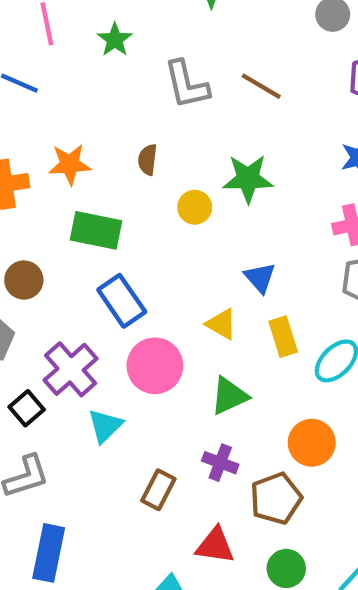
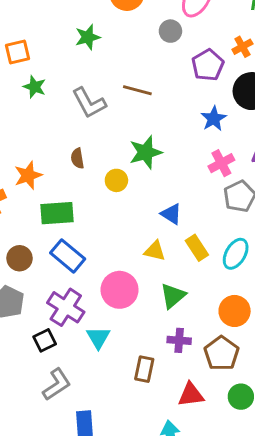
blue rectangle: (122, 301) -> (68, 256), moved
black square: (27, 408) -> (45, 340), turned 30

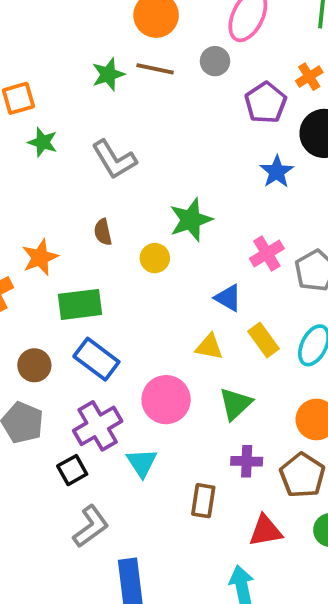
brown line: (137, 90) -> (155, 69), moved
pink cross: (221, 163) -> (267, 253), moved
purple cross: (66, 307) -> (98, 426), turned 30

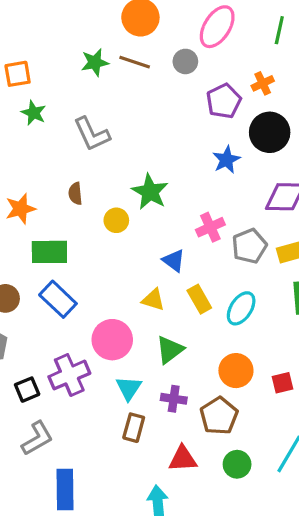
green star: (191, 220) -> (150, 192), turned -30
purple cross: (98, 426) -> (69, 375), moved
cyan triangle: (142, 463) -> (129, 388), moved

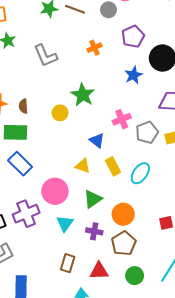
orange cross: (263, 83) -> (94, 48), moved
brown semicircle: (75, 194) -> (23, 106), moved
orange circle: (236, 371) -> (123, 214), moved
brown rectangle: (134, 428) -> (68, 263), moved

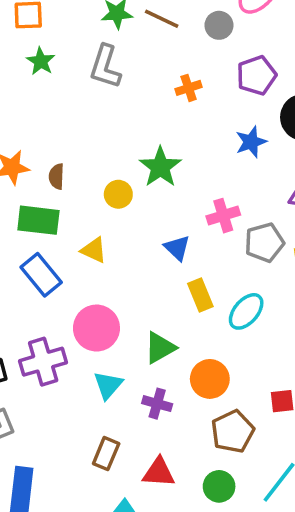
gray L-shape: (46, 56) -> (105, 67), moved, turned 35
yellow triangle: (83, 166) -> (94, 250), moved
brown pentagon: (124, 243) -> (233, 431), moved

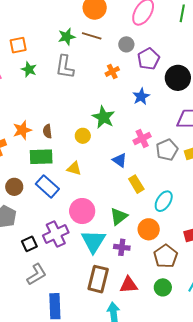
gray circle: (219, 25) -> (126, 44), moved
blue star: (251, 142) -> (141, 96), moved
cyan ellipse: (246, 311) -> (164, 201), moved
cyan triangle: (108, 385) -> (93, 241), size x1.5
brown rectangle: (106, 454) -> (98, 279), size x1.5

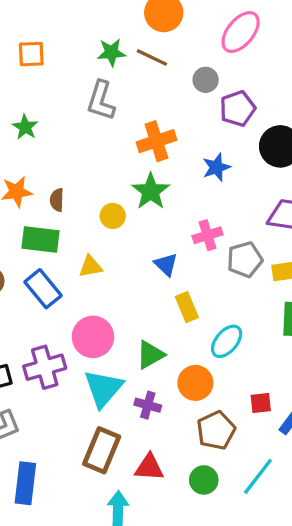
green star: (29, 69) -> (25, 127), moved
orange cross: (112, 71) -> (156, 141), moved, size x1.6
yellow triangle: (74, 168) -> (91, 266), turned -35

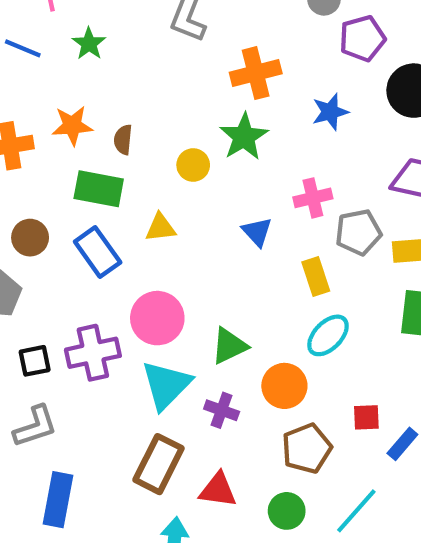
yellow rectangle: (187, 307) -> (316, 277), moved

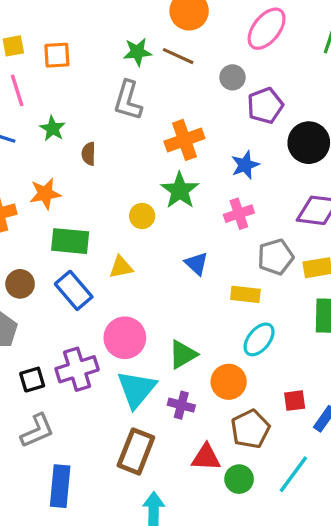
brown semicircle: (123, 140) -> (89, 154), moved
pink cross: (313, 198) -> (239, 214), moved
yellow rectangle: (316, 277) -> (245, 294), turned -60
red triangle: (218, 490) -> (206, 457), moved

